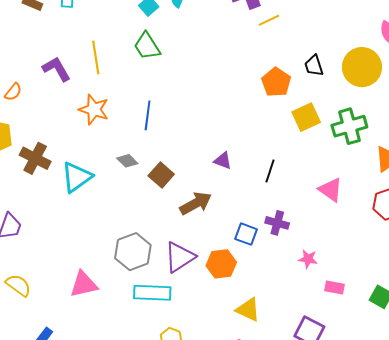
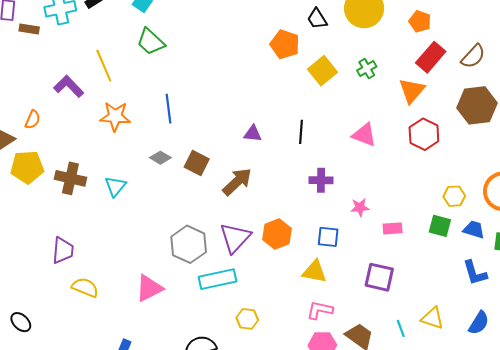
green cross: (349, 126) -> (367, 69), size x0.6
cyan triangle: (77, 177) -> (115, 186), size x0.7
blue square: (246, 234) -> (328, 237), moved
yellow semicircle: (18, 285) -> (85, 287), moved

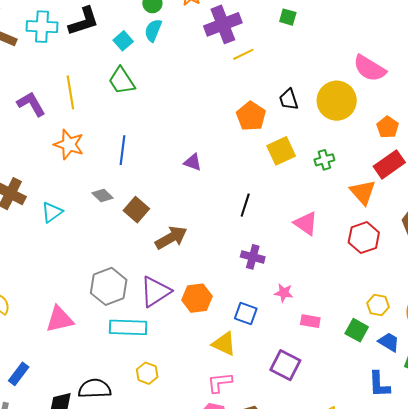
orange triangle: (412, 91) -> (363, 192), turned -36
purple triangle: (253, 134) -> (193, 162), moved
pink L-shape: (320, 310) -> (220, 382), turned -32

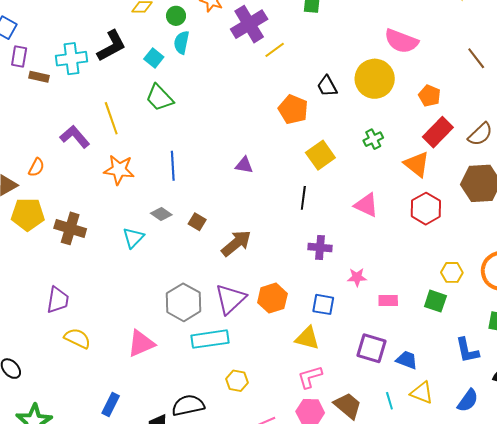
yellow square: (281, 151) -> (320, 155), moved
brown square: (136, 210) -> (197, 222), size x0.7
cyan triangle: (52, 212) -> (133, 238), moved
blue trapezoid: (389, 342) -> (407, 360), moved

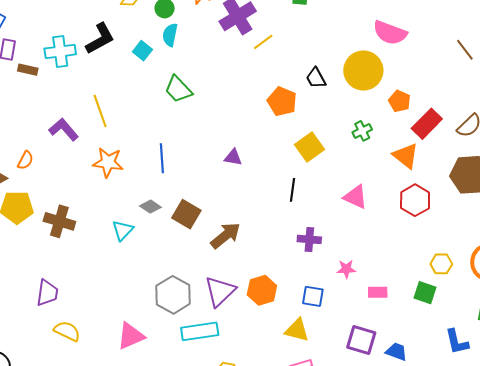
orange pentagon: (429, 96) -> (400, 101), moved
green trapezoid: (159, 98) -> (178, 89), moved
brown square: (197, 222) -> (186, 214), size x1.6

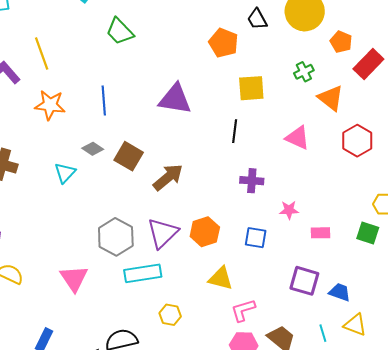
yellow square: (309, 147) -> (251, 88), turned 32
orange triangle: (406, 156) -> (331, 98), moved
purple triangle: (233, 157) -> (175, 99), size x1.8
yellow triangle: (297, 330) -> (221, 278), moved
pink triangle: (131, 336) -> (74, 278), turned -40

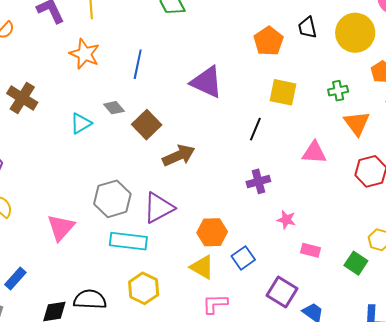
pink triangle: (298, 138) -> (314, 152), turned -36
purple cross: (252, 181) -> (258, 181), turned -35
orange hexagon: (205, 232) -> (212, 232), moved
blue square: (256, 238) -> (243, 258), moved, turned 30
yellow hexagon: (170, 315) -> (144, 288), size x1.4

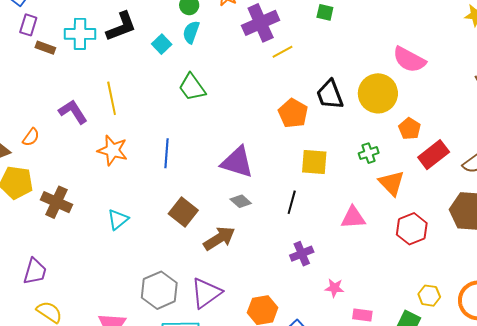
black trapezoid: (307, 27) -> (330, 95), size x1.4
gray diamond: (114, 108) -> (241, 201), moved

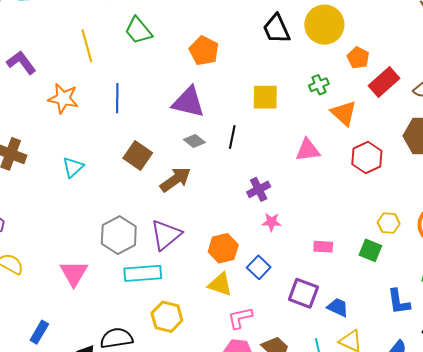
yellow line: (112, 98) -> (87, 46), moved
orange pentagon: (293, 113) -> (204, 51), moved
black line: (292, 202) -> (232, 137), moved
pink star: (334, 288) -> (272, 222), moved

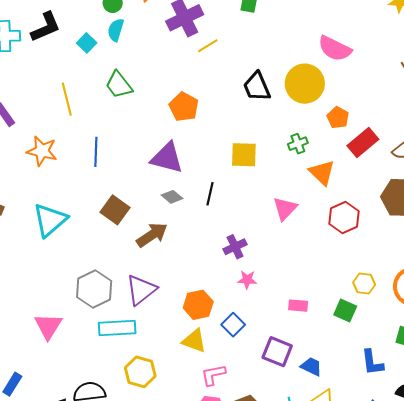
pink triangle: (308, 150) -> (285, 209), turned -40
cyan triangle: (73, 167) -> (50, 220), size x1.6

